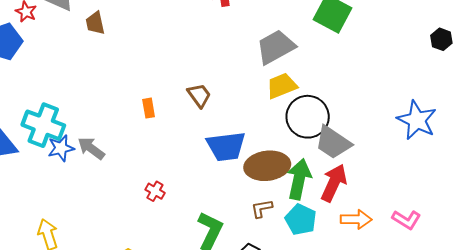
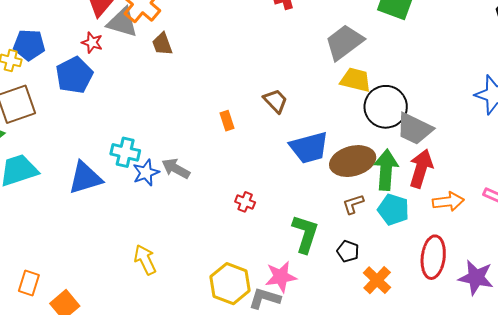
yellow trapezoid: (282, 86) -> (356, 80), turned 44
cyan cross: (43, 125) -> (125, 152), size x0.7

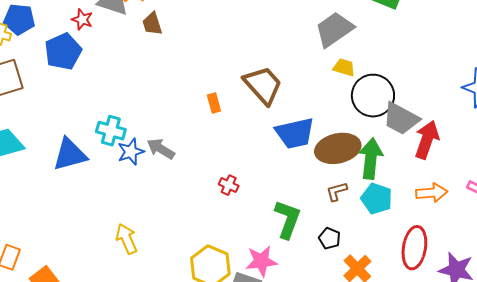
yellow trapezoid: (356, 80) -> (344, 67), size x0.7
brown trapezoid: (275, 101) -> (263, 85), size x1.6
red arrow: (421, 169) -> (427, 140), moved

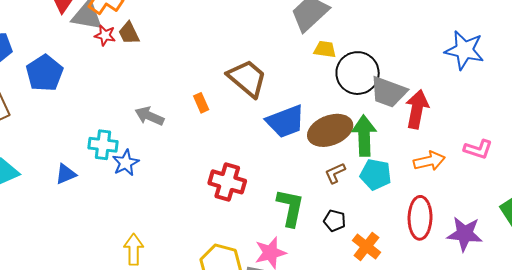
red star: (82, 20) -> (105, 35), moved
gray arrow: (161, 149) -> (149, 116), moved
blue triangle: (70, 154) -> (66, 174), size x0.6
red cross: (229, 185) -> (227, 182), size x1.8
yellow arrow: (126, 239) -> (134, 249), turned 32

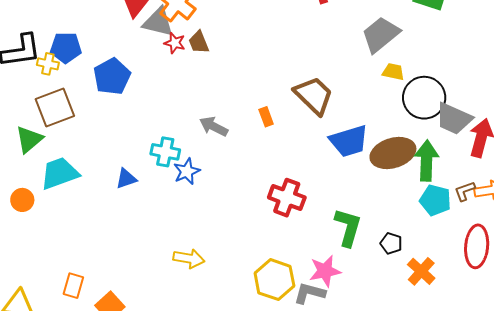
brown L-shape: (335, 173) -> (465, 191), moved
yellow arrow: (134, 249) -> (189, 258), turned 96

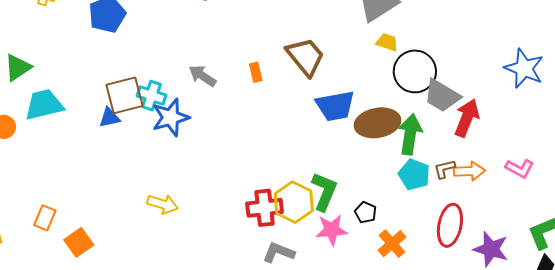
brown square: (55, 107) -> (124, 95), moved
blue star: (187, 171) -> (171, 117), size x1.4
red cross: (287, 198) -> (265, 208), moved, turned -33
pink star: (325, 271) -> (332, 230), moved
yellow hexagon: (274, 280) -> (294, 202), moved

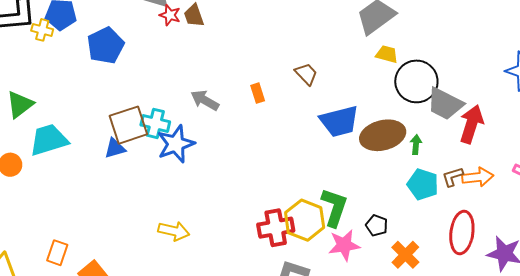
brown trapezoid: (305, 56) -> (306, 74), size x0.6
green arrow: (410, 134) -> (416, 145), size x0.5

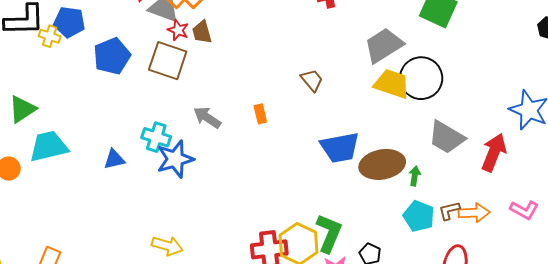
yellow trapezoid: (387, 54) -> (392, 84), size x1.6
brown trapezoid: (306, 74) -> (312, 80), moved
black circle: (416, 81) -> (421, 78), moved
red arrow: (471, 124) -> (494, 153), moved
brown square: (128, 125) -> (168, 61), moved, turned 33

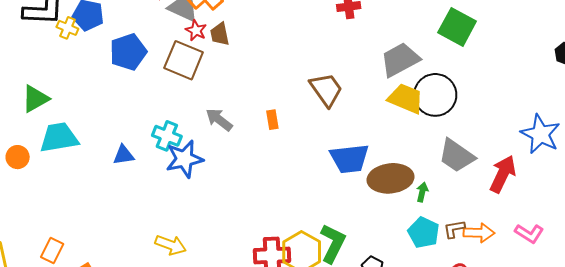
brown trapezoid: (312, 80) -> (326, 90), size x1.5

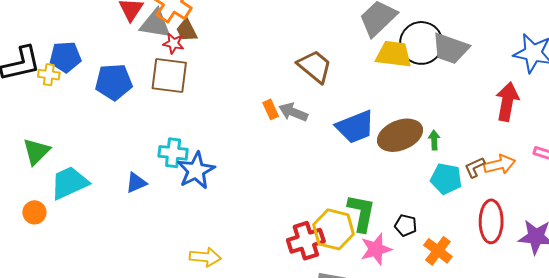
brown trapezoid: (220, 34) -> (187, 30), moved
blue pentagon: (128, 52) -> (114, 82), turned 30
gray arrow: (219, 120) -> (293, 112), moved
gray trapezoid: (457, 156) -> (450, 49), moved

